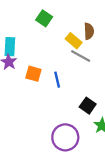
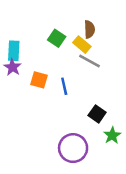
green square: (44, 18) -> (57, 38), moved
brown semicircle: (89, 31) -> (89, 29), moved

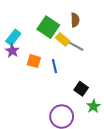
green square: (57, 38) -> (48, 27), size x1.5
yellow rectangle: (82, 45) -> (63, 39), moved
cyan rectangle: (14, 51) -> (13, 37), turned 35

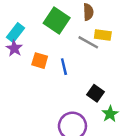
yellow rectangle: (63, 39) -> (103, 35), moved, turned -32

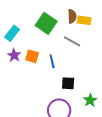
yellow rectangle: (103, 35) -> (84, 20), moved
purple star: (14, 48) -> (14, 55), moved
black square: (96, 93) -> (68, 83), moved, turned -32

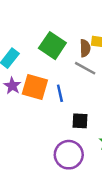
brown semicircle: (72, 16) -> (85, 48), moved
orange square: (32, 56) -> (35, 87), size x1.5

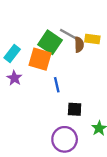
gray line: (85, 68) -> (69, 35), moved
orange square: (35, 87) -> (40, 59), moved

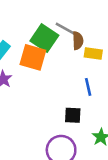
yellow rectangle: (92, 39) -> (93, 54), moved
blue line: (57, 85) -> (88, 87), moved

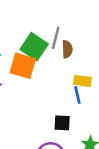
gray line: (66, 29) -> (56, 38), turned 75
yellow rectangle: (93, 54) -> (82, 81), moved

